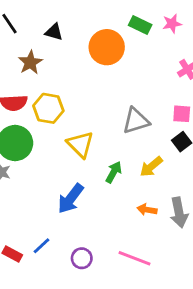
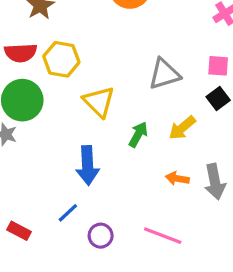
blue arrow: (71, 199) -> (88, 165), turned -40
blue line: (41, 246) -> (68, 213), moved

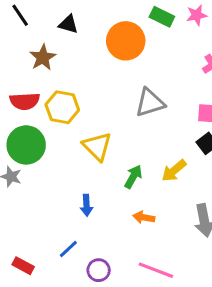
gray triangle: (164, 74) -> (150, 103), moved
blue arrow: (88, 165) -> (86, 205), size x0.6
orange arrow: (177, 178) -> (144, 217), moved

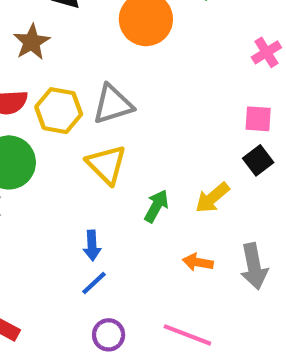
gray triangle: (150, 103) -> (113, 104), moved
orange arrow: (144, 217) -> (198, 262), moved
blue line: (68, 249) -> (94, 283), moved

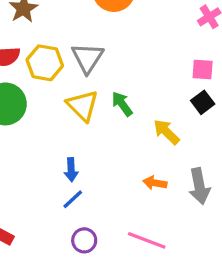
gray triangle: (113, 104) -> (88, 58), turned -40
yellow arrow: (212, 198) -> (166, 132), turned 84
green arrow: (156, 206) -> (122, 104), moved, turned -65

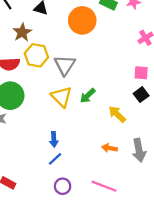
yellow hexagon: (45, 63) -> (36, 55), moved
green arrow: (122, 104) -> (88, 96), turned -98

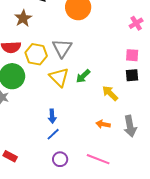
yellow hexagon: (36, 55) -> (36, 54), moved
black square: (141, 95) -> (132, 75), turned 32

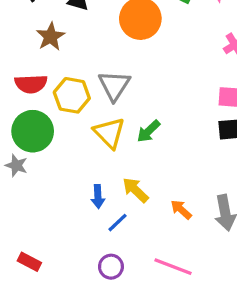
yellow arrow: (110, 93) -> (135, 190), moved
orange arrow: (103, 124) -> (181, 210), turned 32
blue line: (53, 134) -> (118, 223), moved

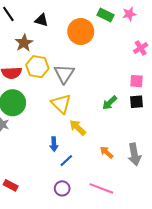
yellow hexagon: (72, 95) -> (37, 67), moved
green arrow: (149, 131) -> (110, 103), moved
yellow arrow: (135, 190) -> (78, 128), moved

